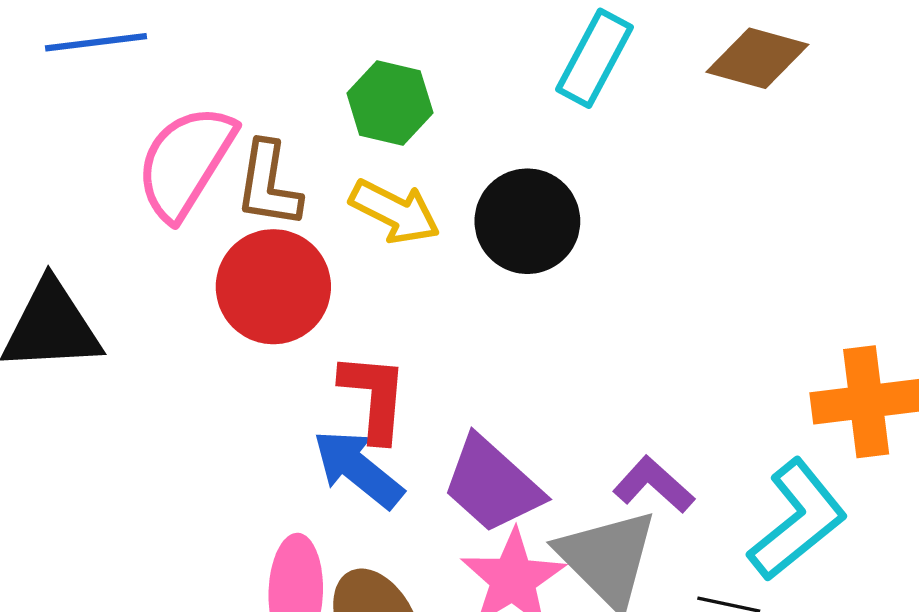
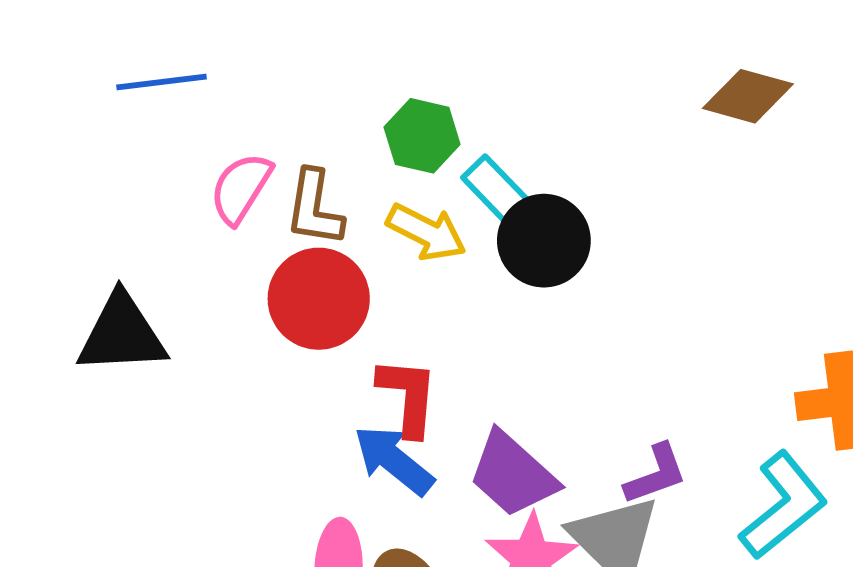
cyan rectangle: (594, 58) -> (501, 195), moved, turned -72
pink semicircle: (185, 162) -> (241, 188), size x0.7
purple L-shape: (654, 485) -> (656, 474), turned 118

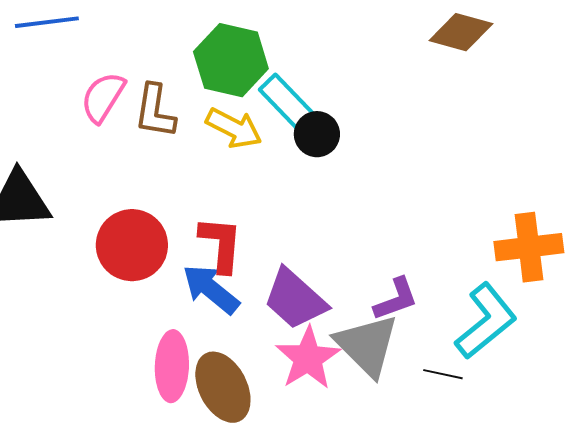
green hexagon: (422, 136) -> (231, 60), size x1.4
black circle: (544, 241) -> (317, 134), size x0.7
red circle: (319, 299) -> (132, 245), moved

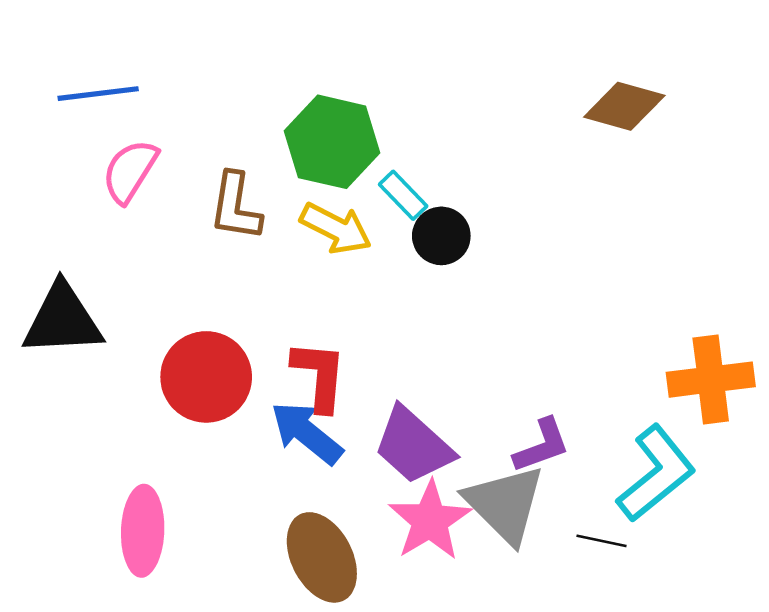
pink semicircle: (103, 97) -> (130, 171), moved
cyan rectangle: (287, 102) -> (403, 195), size x0.7
pink ellipse: (172, 366) -> (143, 531), moved

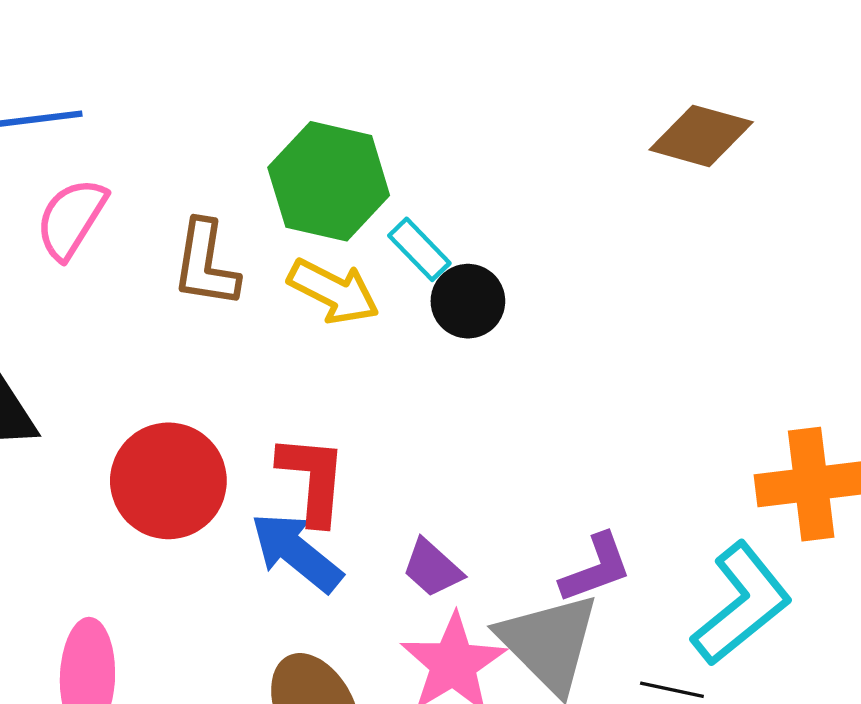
purple trapezoid: (413, 446) -> (432, 568), size x0.6

